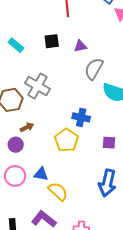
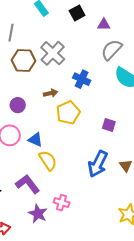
black square: (52, 41) -> (77, 13), turned -35
blue cross: (81, 117) -> (82, 79), moved
brown arrow: (27, 127) -> (50, 93), moved

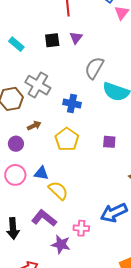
black square: (77, 13) -> (52, 40), turned 35
purple triangle: (104, 25) -> (76, 38), moved, turned -40
brown arrow: (50, 93) -> (34, 126), moved
blue arrow: (98, 164) -> (114, 213), moved, turned 52

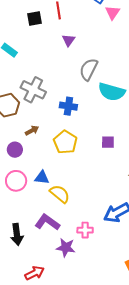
black square: (52, 40) -> (35, 19), moved

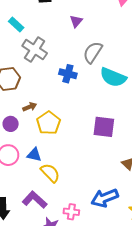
gray cross: (33, 90) -> (35, 49), moved
blue cross: (68, 106) -> (68, 74), moved
yellow pentagon: (65, 142) -> (49, 123), moved
purple square: (108, 142) -> (104, 127), size x1.6

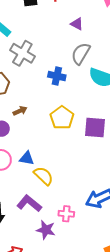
purple triangle: (76, 21) -> (77, 24), moved, turned -40
yellow pentagon: (49, 123) -> (62, 118), moved

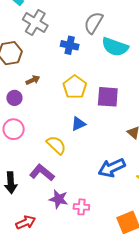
blue triangle: (27, 158) -> (78, 124), moved, turned -35
pink cross: (66, 214) -> (81, 207), moved

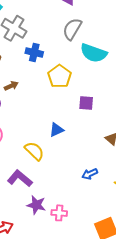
blue cross: (70, 45) -> (34, 53), moved
yellow pentagon: (75, 87) -> (60, 76), moved
purple square: (108, 97) -> (86, 103), size x0.7
blue arrow: (112, 168) -> (90, 174), size x0.6

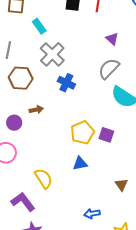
yellow pentagon: (60, 76) -> (82, 133), moved
purple square: (86, 103) -> (106, 135), moved
blue triangle: (56, 130) -> (80, 163), moved

